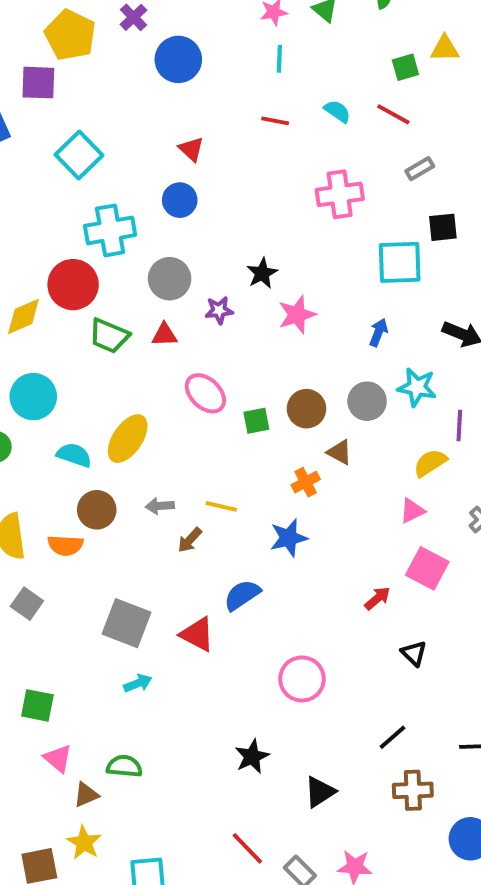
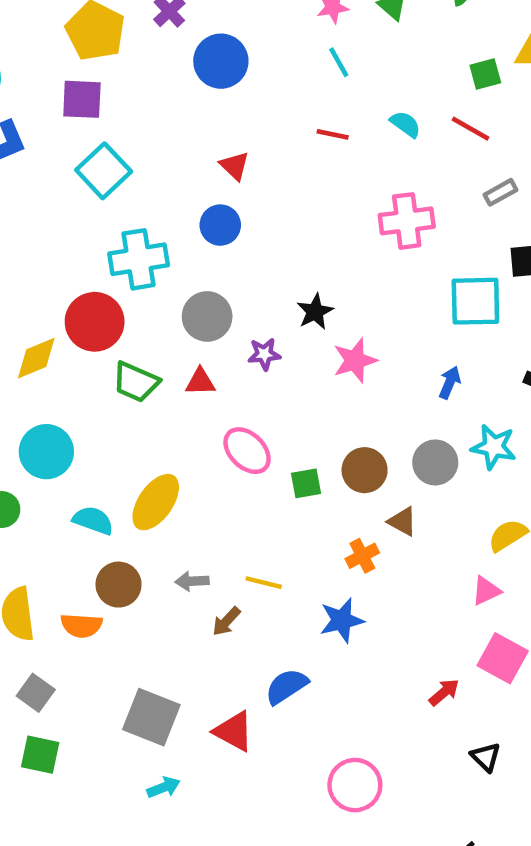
cyan line: (279, 59) -> (339, 62), turned -32
purple square: (38, 83) -> (82, 99), moved
green square: (37, 705) -> (40, 755), moved

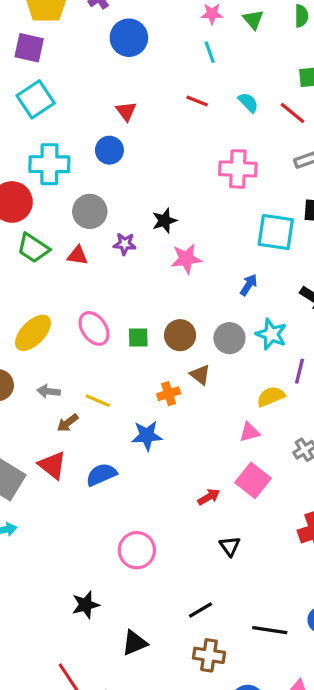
pink ellipse: (247, 451) -> (94, 328), moved
red triangle: (234, 731) -> (52, 465), moved

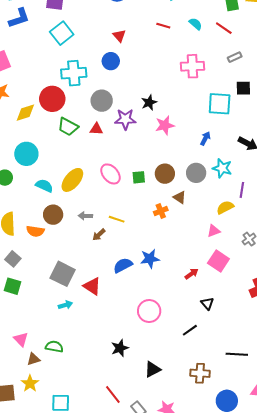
purple star: (125, 244) -> (125, 119), size x1.5
blue star: (147, 436) -> (150, 259), moved
red triangle: (52, 465) -> (92, 286), moved
black line: (201, 610) -> (190, 330), moved

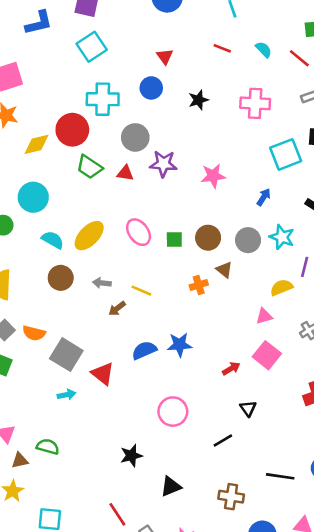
black star: (149, 103) -> (198, 100), moved
cyan square: (220, 104) -> (286, 154), turned -30
orange semicircle: (35, 231) -> (34, 333), moved

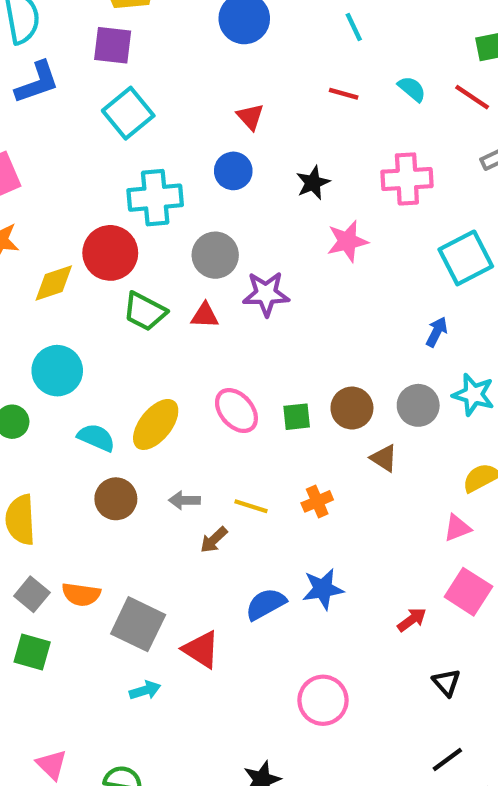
pink star: (213, 176) -> (347, 241), moved
orange cross: (199, 285) -> (317, 501), moved
black line: (223, 440) -> (447, 759), moved

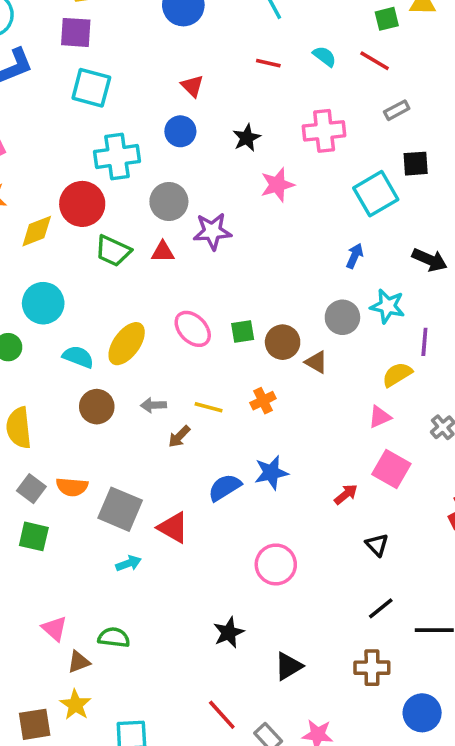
cyan square: (128, 113) -> (91, 88), turned -33
brown circle: (352, 408) -> (283, 342), moved

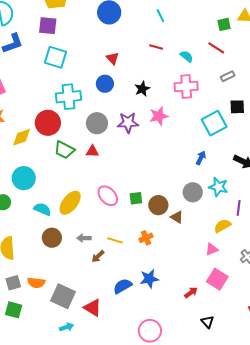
cyan semicircle: (324, 56) -> (187, 56), moved
purple star: (212, 231) -> (128, 123), moved
gray square: (31, 489) -> (13, 283), turned 35

